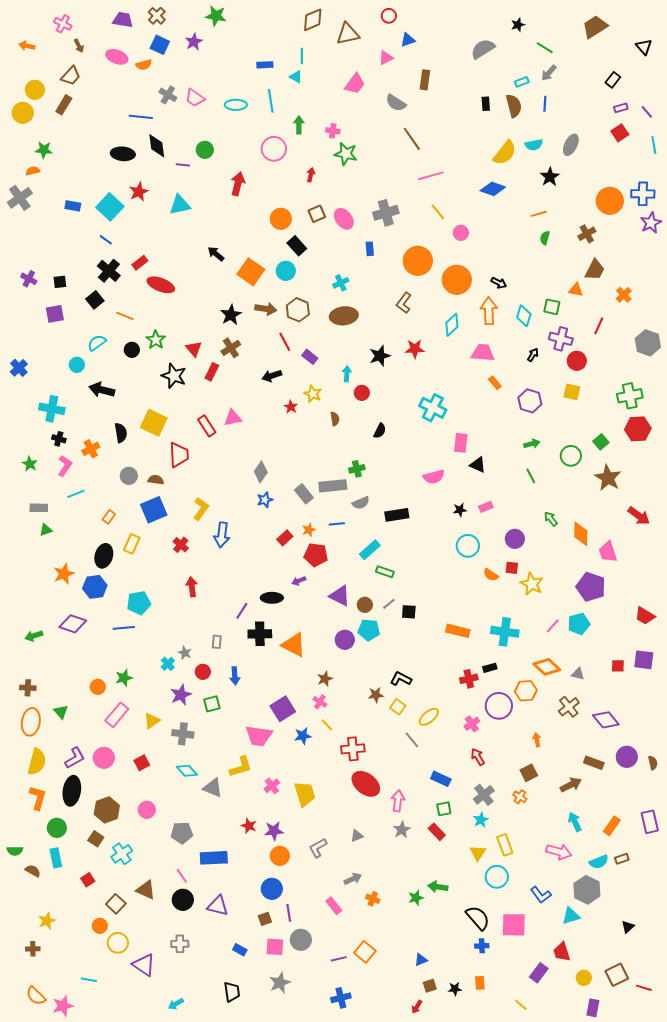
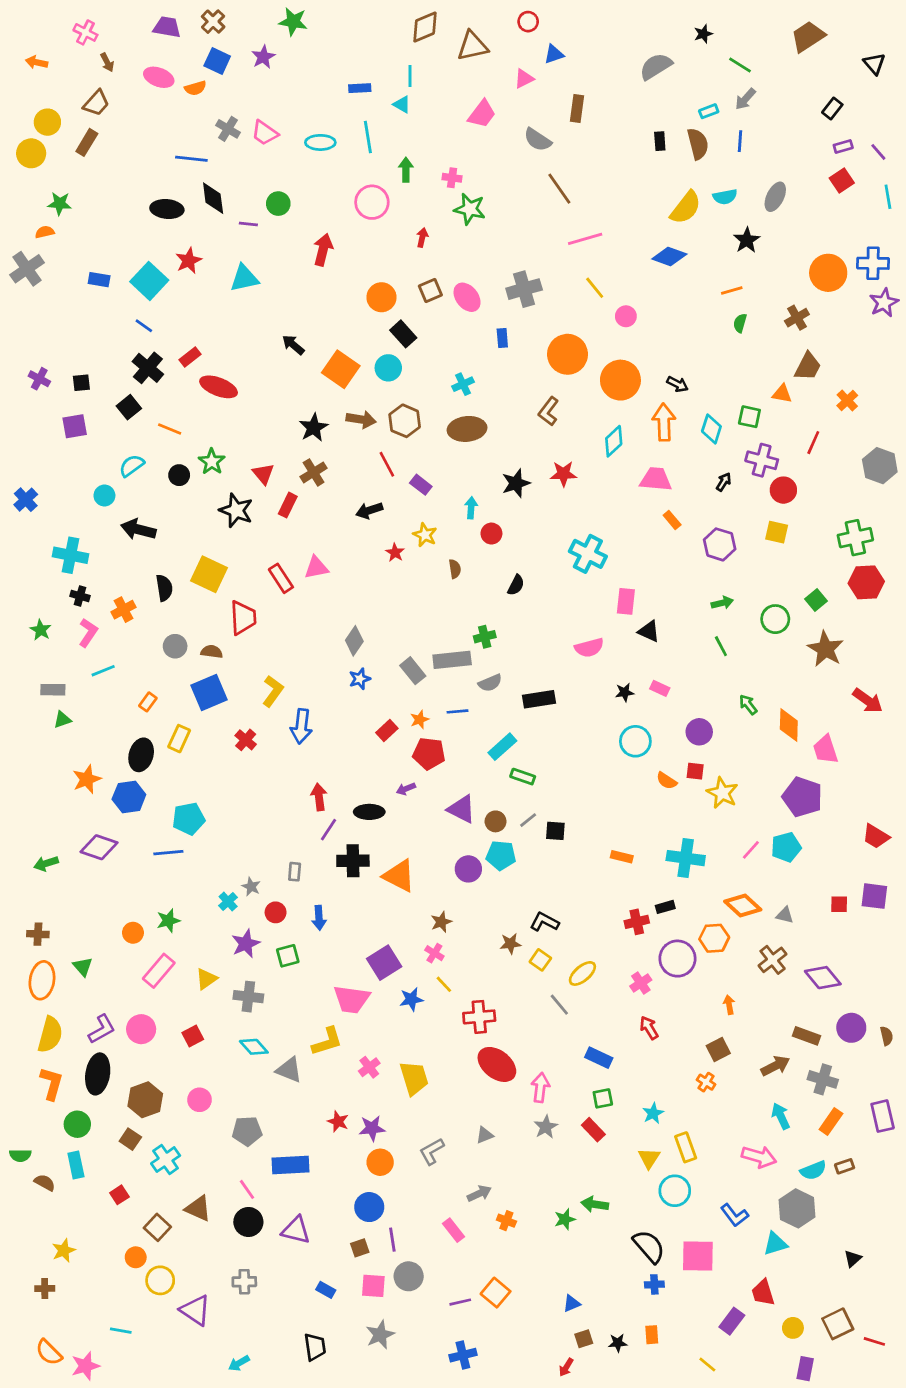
pink rectangle: (486, 507) -> (660, 688), turned 48
red arrow: (192, 587) -> (319, 797), moved
orange rectangle: (458, 631) -> (622, 857), size x0.7
gray cross: (484, 795) -> (823, 1079), moved, turned -35

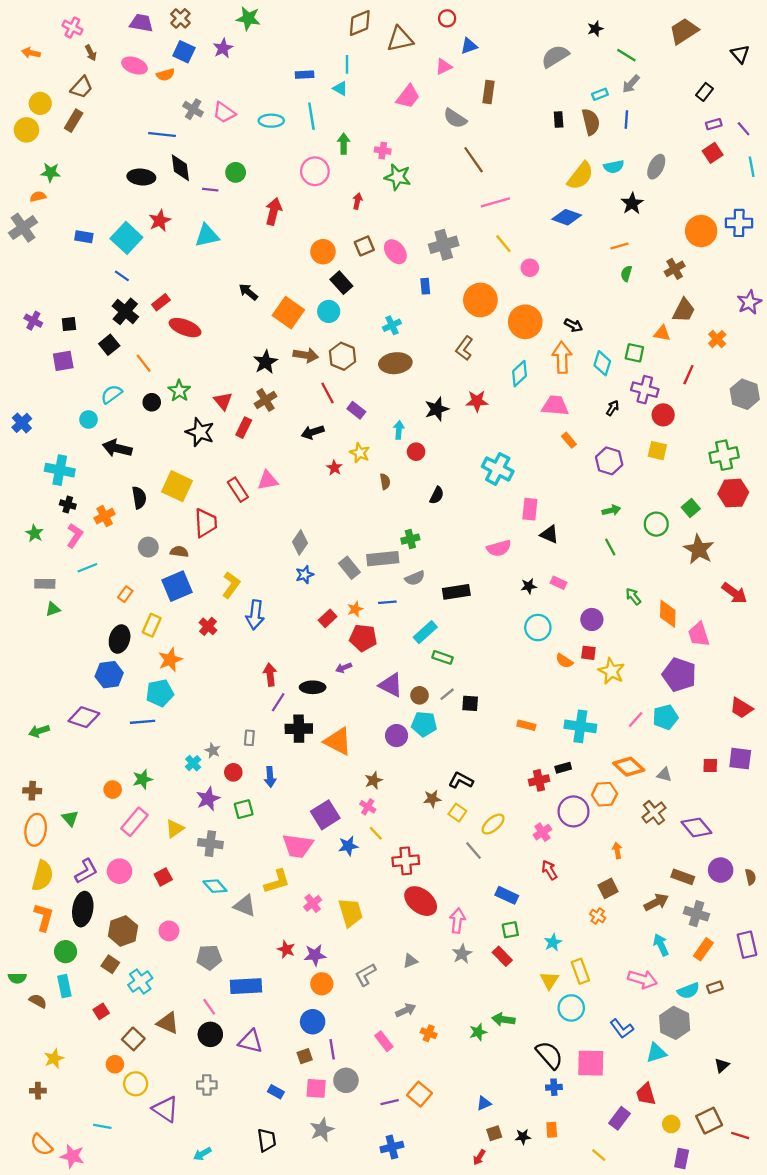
purple star: (884, 303) -> (749, 302), moved
orange line: (170, 429) -> (144, 363), turned 30
orange star: (87, 779) -> (170, 660), moved
pink star: (85, 1366) -> (72, 1156), turned 30

